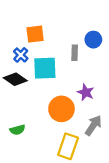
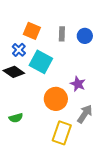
orange square: (35, 34) -> (32, 31), turned 30
gray rectangle: (75, 53) -> (62, 34), moved
cyan square: (45, 68) -> (41, 62), turned 30

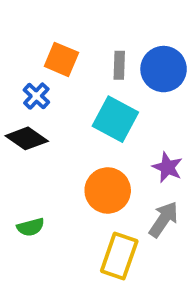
blue circle: (85, 36) -> (164, 69), size x1.5
cyan square: (41, 62) -> (115, 119), moved
purple star: (78, 84) -> (167, 167), moved

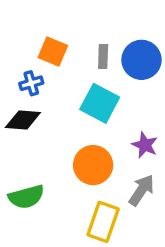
blue cross: (36, 96) -> (31, 83), turned 30
black diamond: (27, 138) -> (23, 120), turned -30
green semicircle: (31, 227) -> (26, 197), size x1.5

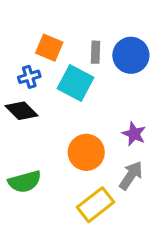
cyan square: (100, 103) -> (75, 83), moved
black diamond: (23, 120) -> (22, 111), turned 40
yellow rectangle: (103, 222) -> (95, 205), turned 33

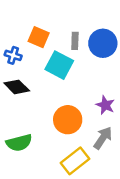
blue cross: (29, 77) -> (13, 55), moved, turned 35

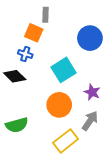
gray rectangle: (75, 41) -> (45, 15), moved
blue cross: (13, 55) -> (25, 54), moved
cyan square: (59, 65) -> (63, 70), moved, turned 30

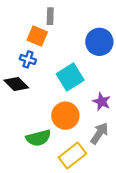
green semicircle: (17, 125) -> (38, 138), moved

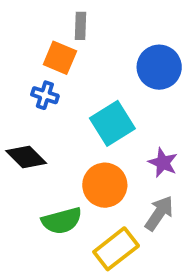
black diamond: (16, 84) -> (26, 157), moved

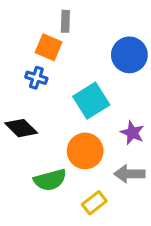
gray arrow: (159, 213) -> (129, 174), turned -124
yellow rectangle: (116, 249) -> (94, 203), size x0.7

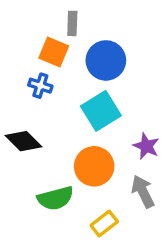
blue circle: (129, 55) -> (106, 60), moved
gray arrow: (129, 174) -> (143, 192), turned 64

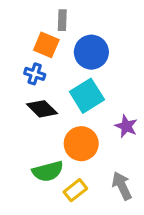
black diamond: (24, 141) -> (42, 109), moved
gray arrow: (143, 192) -> (122, 186), moved
yellow rectangle: (104, 223) -> (75, 190), moved

